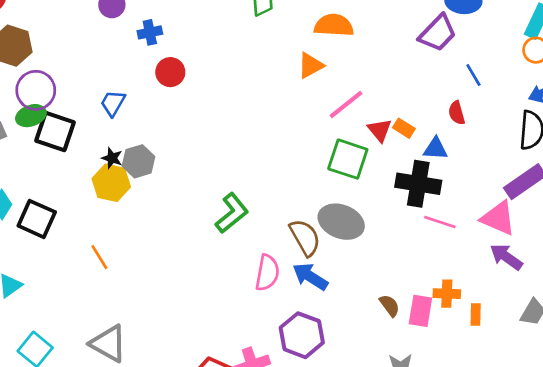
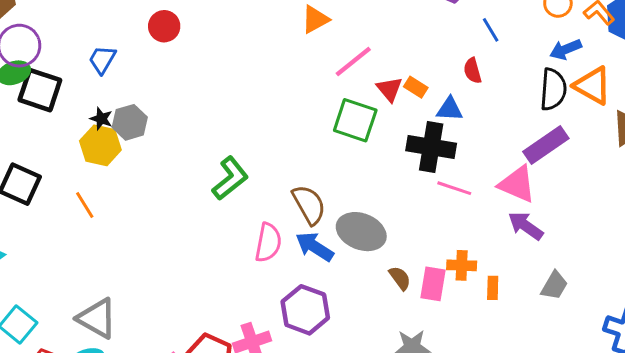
gray ellipse: (341, 222) -> (361, 232), moved
orange line: (99, 257) -> (85, 205), moved

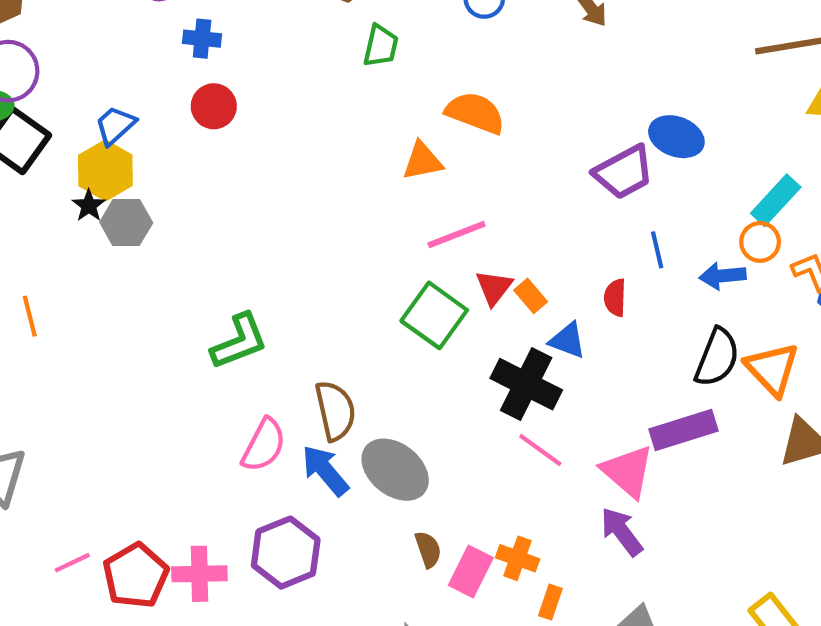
blue arrow: (566, 49) -> (723, 276), moved
yellow hexagon: (100, 145) -> (105, 170), moved

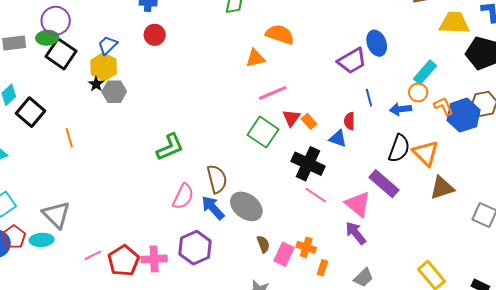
blue ellipse: (676, 137) -> (377, 43), turned 50
blue triangle: (568, 340) -> (338, 139), moved
purple rectangle: (683, 430) -> (384, 184), turned 60

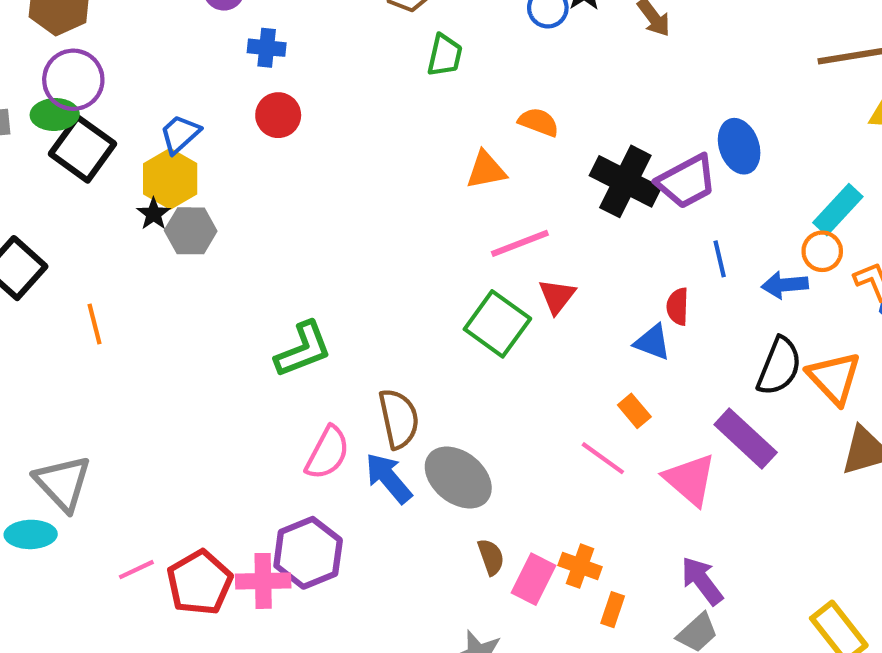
orange semicircle: (280, 34) -> (539, 122), size x0.7
orange rectangle: (309, 121) -> (634, 411), moved
black cross: (308, 164) -> (625, 181), moved
purple arrow: (356, 233) -> (702, 581), moved
purple hexagon: (195, 248) -> (308, 553), moved

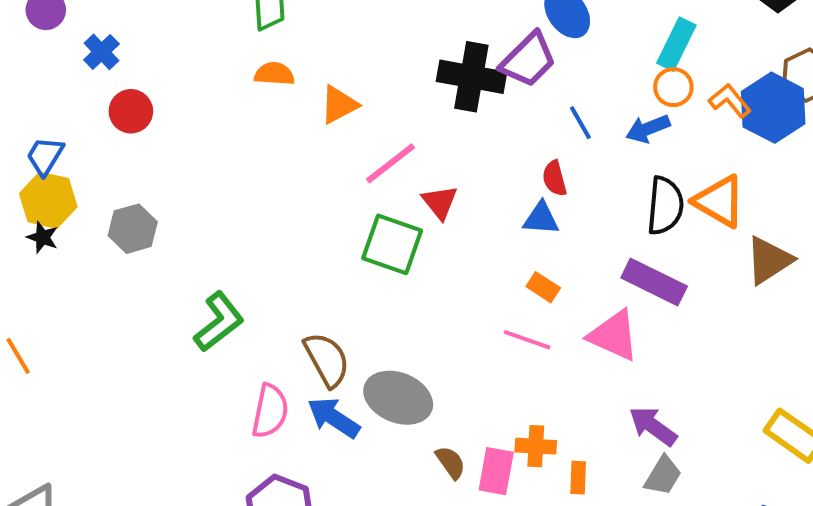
blue cross: (267, 48) -> (101, 52), turned -33
orange semicircle: (539, 122) -> (274, 74), moved
gray hexagon: (191, 231) -> (133, 229), moved

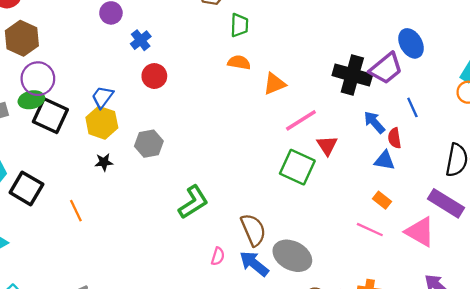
blue arrow: (648, 129) -> (374, 122), moved, turned 65
black star: (43, 237) -> (104, 162), moved, turned -30
pink semicircle: (270, 411) -> (218, 256), size x0.6

